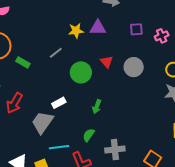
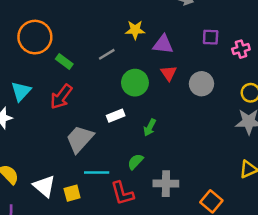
purple triangle: (98, 28) -> (163, 44), moved
red arrow: (14, 103) -> (61, 97), moved
white rectangle: (59, 103) -> (116, 116), moved

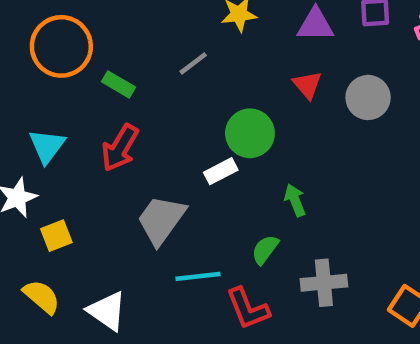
purple triangle: (163, 44) -> (315, 25), moved
green circle: (135, 83) -> (250, 133), moved
green arrow: (150, 127) -> (295, 200), moved, turned 138
yellow square: (72, 193) -> (56, 236), moved

